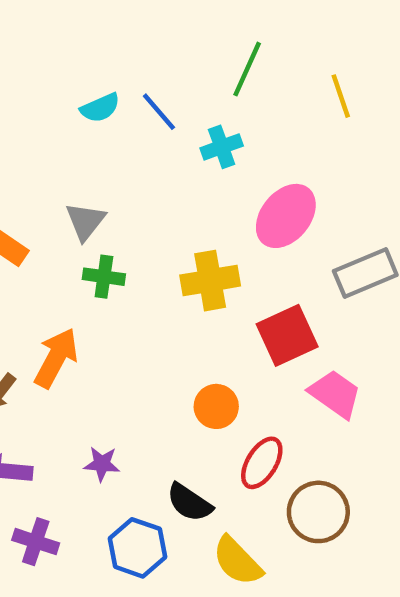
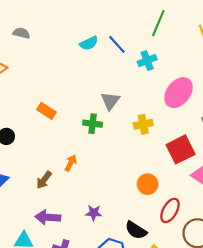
gray triangle: (85, 221) -> (110, 101), moved
yellow cross: (210, 281) -> (143, 124), size x0.7
orange arrow: (56, 358) -> (71, 163), size x0.6

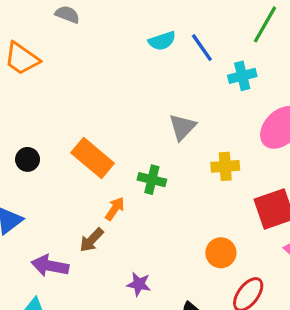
orange rectangle: (46, 111) -> (93, 158), moved, size x1.5
green cross: (93, 124) -> (152, 180), moved
brown arrow: (44, 180) -> (92, 240), moved
purple arrow: (48, 217) -> (50, 266), moved

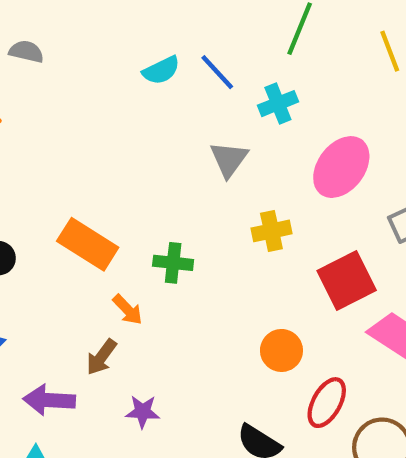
gray triangle: (182, 127) -> (229, 159), moved
orange arrow: (115, 209) -> (128, 310), turned 110
purple star: (139, 284) -> (143, 412), moved

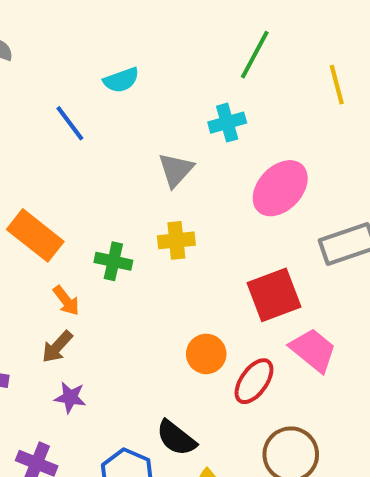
blue line: (217, 72) -> (70, 123), moved
yellow cross: (271, 231) -> (176, 240), moved
brown arrow: (101, 357) -> (57, 347), moved
red ellipse: (327, 403) -> (254, 381), moved

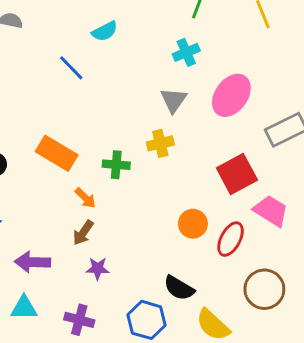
gray triangle: (176, 170) -> (174, 100), moved

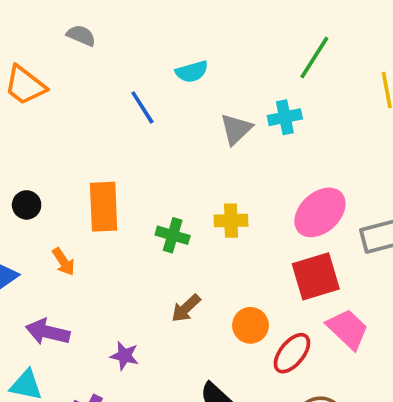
pink ellipse: (231, 95) -> (320, 212), moved
gray triangle: (174, 100) -> (236, 129), moved
orange rectangle: (57, 153) -> (104, 207), turned 45
orange arrow: (85, 198) -> (63, 262), moved
brown arrow: (83, 233) -> (186, 308), moved

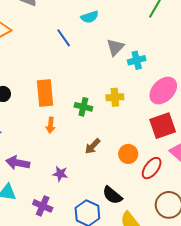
cyan cross: (285, 117) -> (137, 60), moved
orange arrow: (63, 262) -> (50, 125), moved, turned 42

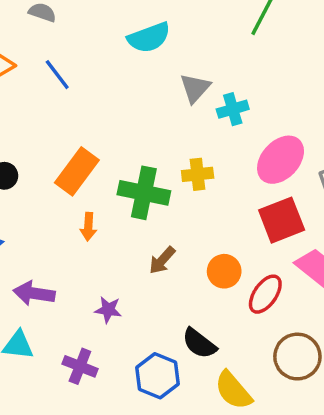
cyan semicircle: (90, 17) -> (149, 38), size x1.4
blue line: (64, 38) -> (57, 75), moved
orange rectangle: (45, 93) -> (77, 171), turned 44
green cross: (83, 107) -> (144, 193), size x1.6

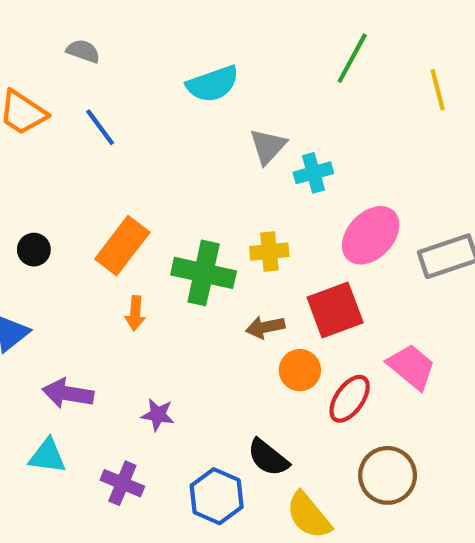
red square: (282, 220) -> (335, 310), moved
brown arrow: (162, 260) -> (265, 327), moved, turned 36

